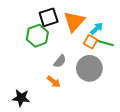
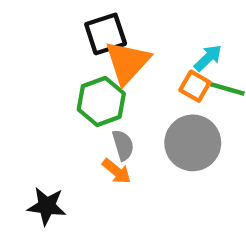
orange triangle: (74, 21) -> (127, 62), moved
green hexagon: (37, 36) -> (101, 101), moved
gray semicircle: (60, 61) -> (123, 145), moved, turned -56

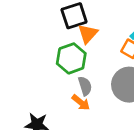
orange triangle: (127, 62) -> (88, 34), size x0.7

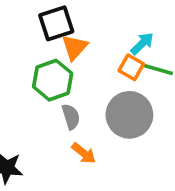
orange arrow: (81, 103) -> (84, 153), moved

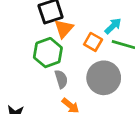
orange square: (131, 67) -> (93, 42), moved

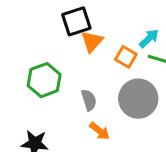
green hexagon: (48, 53) -> (44, 80), moved

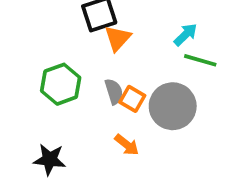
orange square: (126, 57) -> (132, 99), moved
gray semicircle: (89, 100) -> (114, 92), moved

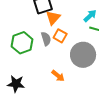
gray semicircle: (114, 92) -> (46, 39), moved
orange square: (132, 99) -> (60, 36), moved

